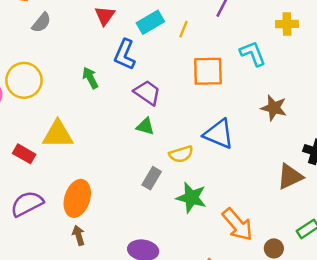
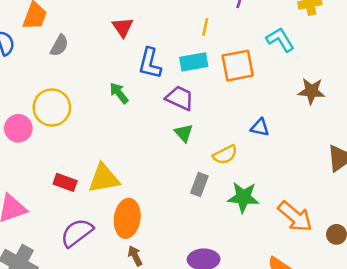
cyan rectangle: (150, 22) -> (194, 62), moved, turned 30
green triangle: (145, 126) -> (184, 133), turned 42
yellow triangle: (58, 134) -> (104, 178), moved
blue triangle: (219, 134) -> (260, 127), size x0.6

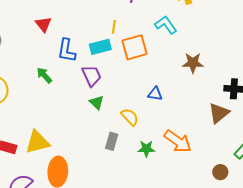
yellow line: (205, 27) -> (114, 27), moved
purple trapezoid: (180, 98) -> (92, 76), turned 45
yellow semicircle: (225, 155) -> (130, 117), turned -102
green star: (243, 197) -> (146, 149), size x0.7
orange arrow: (295, 216) -> (178, 141), moved

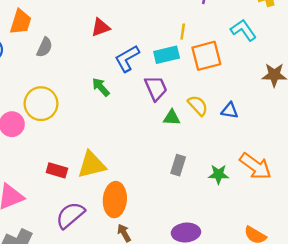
red triangle: (43, 24) -> (101, 27), turned 48
blue L-shape: (67, 51) -> (127, 58), turned 50
green triangle: (97, 102) -> (172, 118), moved, turned -42
yellow semicircle: (130, 117) -> (198, 105), moved

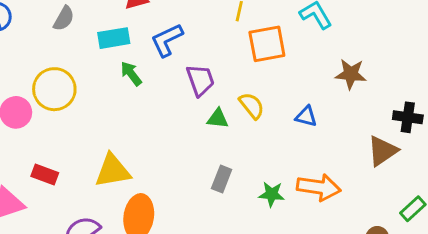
cyan rectangle: (167, 55) -> (114, 38), moved
blue triangle: (230, 110) -> (306, 116), moved
orange arrow: (255, 166) -> (319, 187), turned -32
red rectangle: (57, 170) -> (45, 175), moved

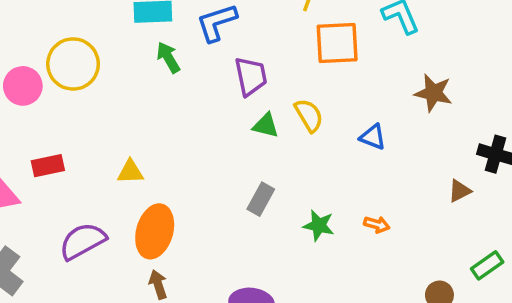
brown triangle: (382, 151) -> (460, 191), size x0.6
yellow triangle: (113, 171) -> (130, 172), size x0.6
red rectangle: (45, 175) -> (48, 166), turned -40
orange arrow: (319, 187) -> (377, 225), size x0.5

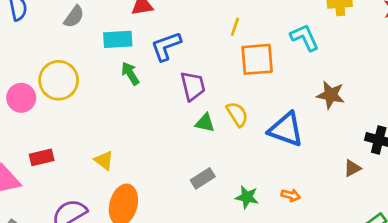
blue triangle: (373, 137) -> (286, 129), size x1.8
yellow triangle: (130, 172) -> (104, 160), turned 40
gray rectangle: (261, 199) -> (203, 178), turned 30

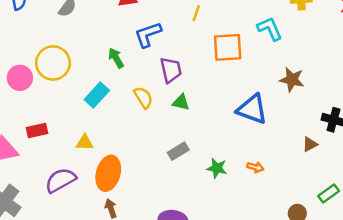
yellow line: (235, 27) -> (196, 13), moved
cyan rectangle: (118, 39) -> (97, 95), moved, turned -45
yellow semicircle: (237, 114) -> (143, 97), moved
yellow triangle: (104, 160) -> (85, 143), moved, turned -36

